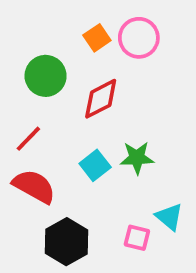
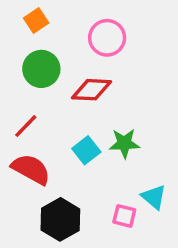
orange square: (97, 38) -> (36, 20), moved
pink circle: (139, 38) -> (107, 38), moved
red diamond: (101, 99) -> (91, 90), turned 30

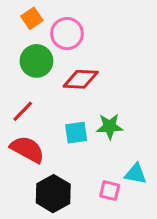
pink circle: (107, 38) -> (67, 34), moved
cyan square: (86, 150) -> (76, 133), turned 30
cyan triangle: (154, 197) -> (136, 174), turned -30

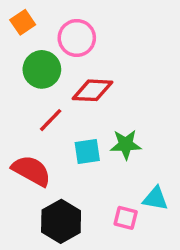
orange square: (32, 18) -> (23, 22), moved
red line: (23, 111) -> (51, 120), moved

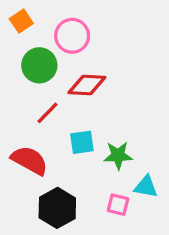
green star: (126, 144) -> (118, 155), moved

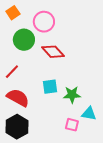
red diamond: (87, 85) -> (53, 52), turned 45
red line: (48, 113) -> (12, 72), moved
black hexagon: (57, 208) -> (17, 127), moved

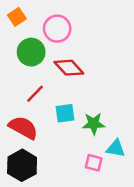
red line: (12, 72) -> (35, 94), moved

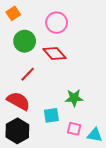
pink circle: (57, 29) -> (57, 23), moved
cyan square: (65, 113) -> (51, 115), moved
cyan triangle: (116, 148) -> (95, 135), moved

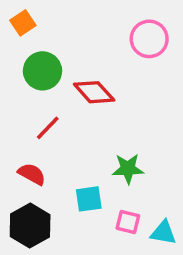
pink circle: (57, 23) -> (149, 39), moved
red semicircle: (18, 101) -> (32, 174), size x0.7

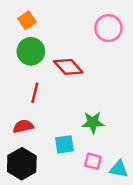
orange square: (23, 23) -> (27, 20), moved
red line: (48, 128) -> (35, 93), turned -30
red semicircle: (32, 174) -> (23, 126), turned -42

